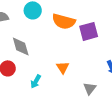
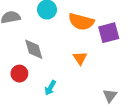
orange triangle: (63, 67) -> (80, 58), moved

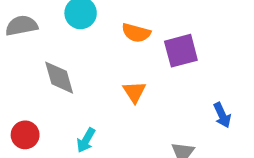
orange semicircle: (81, 22) -> (136, 33), size x0.7
red circle: (19, 74) -> (25, 135), moved

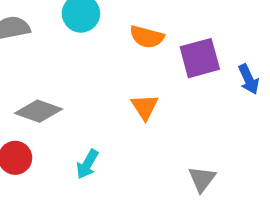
gray diamond: (59, 78) -> (39, 111), moved, turned -54
blue arrow: (222, 115) -> (249, 79), moved

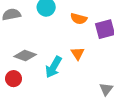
cyan arrow: (87, 164) -> (53, 67), moved, size x1.5

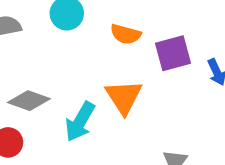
orange triangle: (78, 53) -> (124, 97), size x1.5

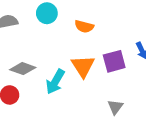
purple square: (173, 53) -> (114, 61), moved

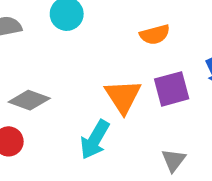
orange semicircle: (84, 26) -> (155, 35), moved, turned -30
cyan arrow: (55, 82) -> (95, 140), moved

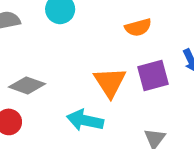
cyan arrow: (95, 140) -> (85, 120), turned 72

